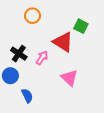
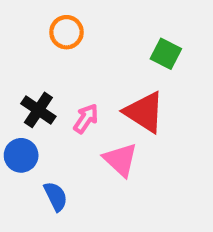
red triangle: (63, 42) -> (144, 112), moved
pink triangle: (69, 78) -> (121, 160), moved

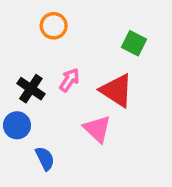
pink arrow: (86, 119) -> (69, 80), moved

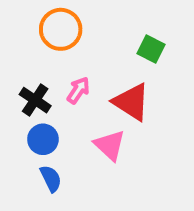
orange circle: (54, 26) -> (61, 29), size x1.4
blue circle: (17, 125) -> (43, 139), moved

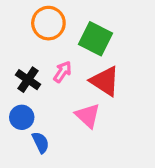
green square: (151, 49) -> (96, 39), moved, size x1.5
blue circle: (43, 139) -> (22, 117), moved

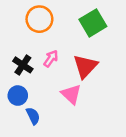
green square: (96, 39) -> (93, 23), moved, turned 32
red triangle: (105, 81) -> (85, 66), turned 40

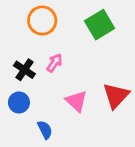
red triangle: (85, 66) -> (116, 96), moved
blue semicircle: (33, 116) -> (45, 130), moved

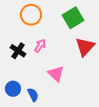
red triangle: (116, 96) -> (85, 47), moved
blue circle: (19, 102) -> (13, 89), moved

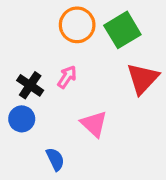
orange circle: (31, 15) -> (77, 25), moved
blue circle: (13, 89) -> (22, 119), moved

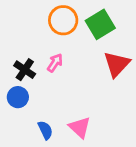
pink triangle: (94, 124) -> (80, 127), moved

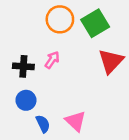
black cross: (25, 70) -> (23, 66), turned -30
blue circle: (18, 97) -> (26, 100), moved

